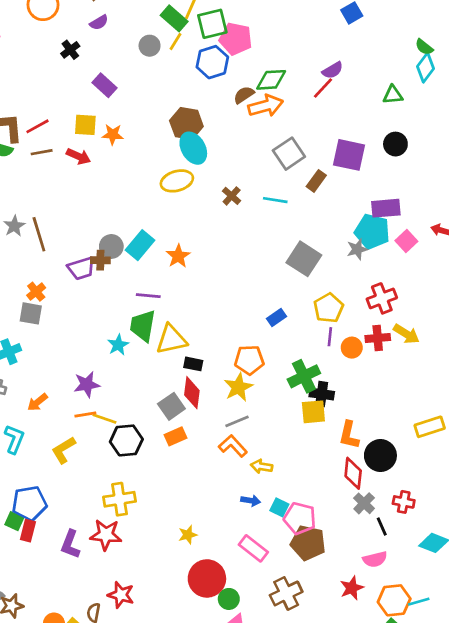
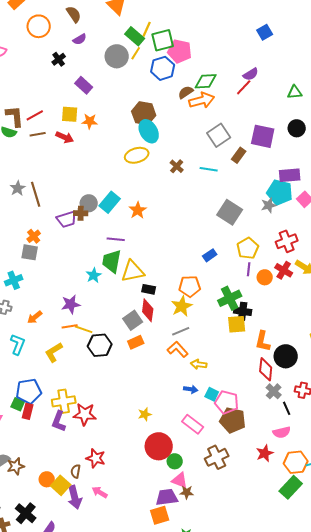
gray circle: (150, 46) -> (117, 56), size x1.5
red cross: (378, 338) -> (284, 270), turned 36
yellow cross: (120, 499) -> (64, 401), moved

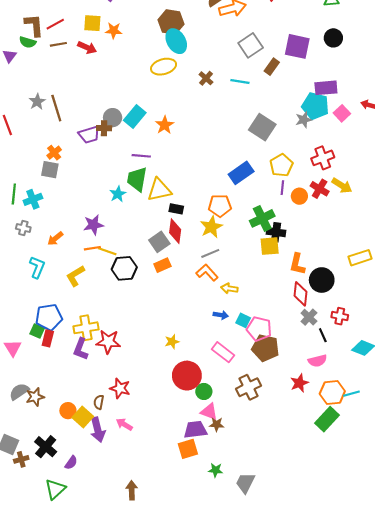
blue rectangle: (210, 255) -> (241, 173), size x1.6

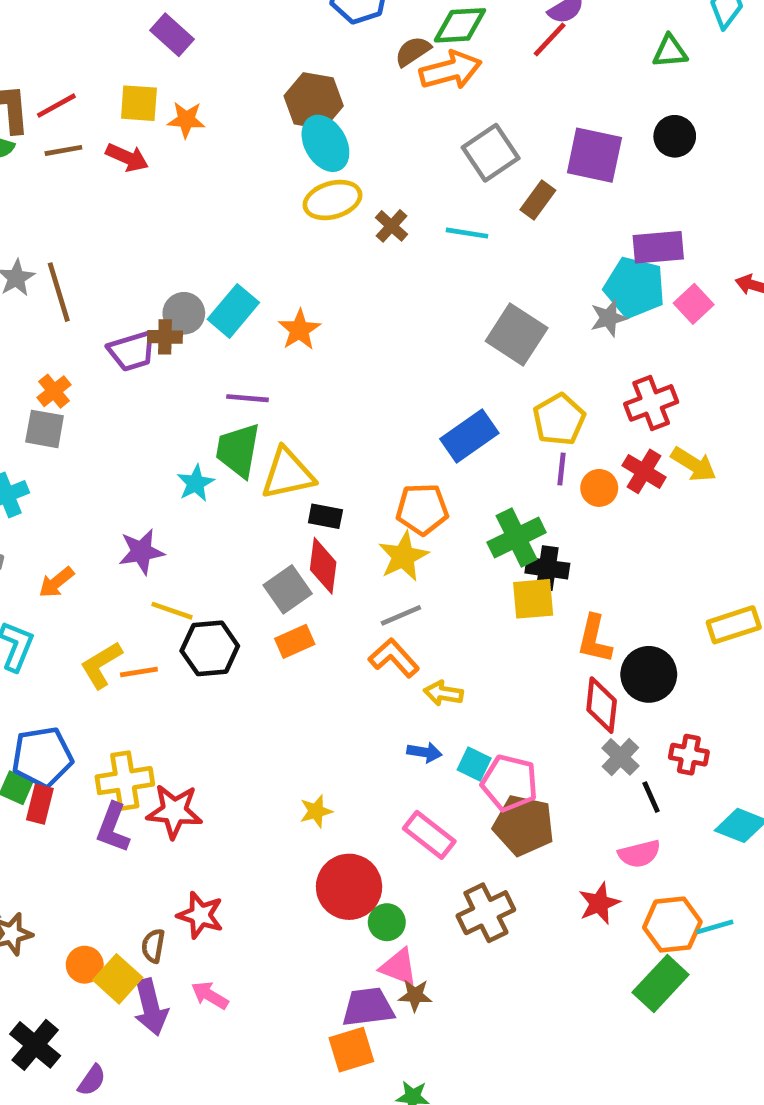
yellow ellipse: (164, 67) -> (333, 200), moved
orange line: (92, 248) -> (139, 672), moved

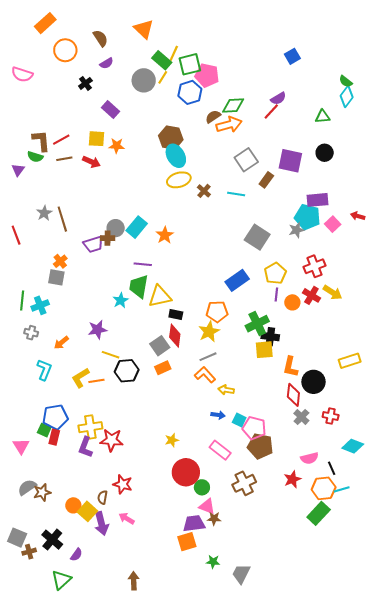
black line: (651, 797) -> (332, 468), moved

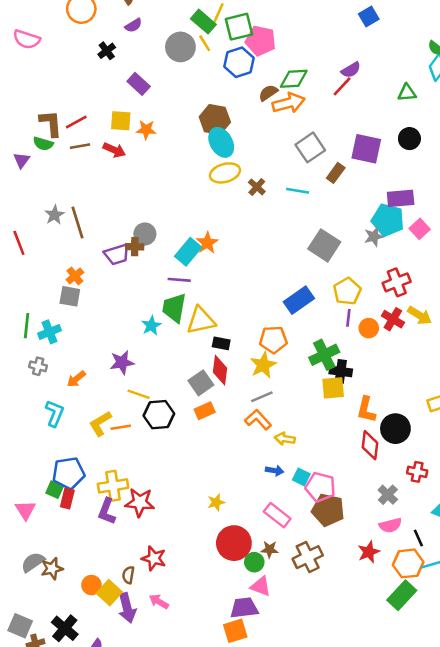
yellow line: (163, 77) -> (205, 43), turned -64
cyan rectangle: (137, 227) -> (188, 252), moved
gray cross: (301, 417) -> (388, 495), moved
brown star: (214, 518) -> (270, 549), moved

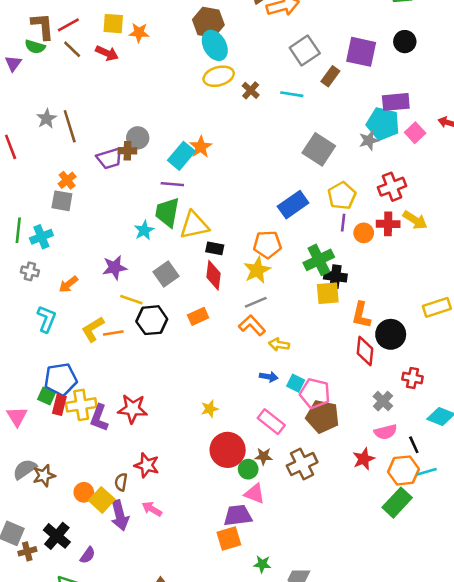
brown line: (80, 146) -> (72, 49), turned 54
red cross: (393, 319) -> (388, 224), turned -30
gray square: (201, 383) -> (166, 274), moved
yellow cross: (113, 486) -> (81, 405), moved

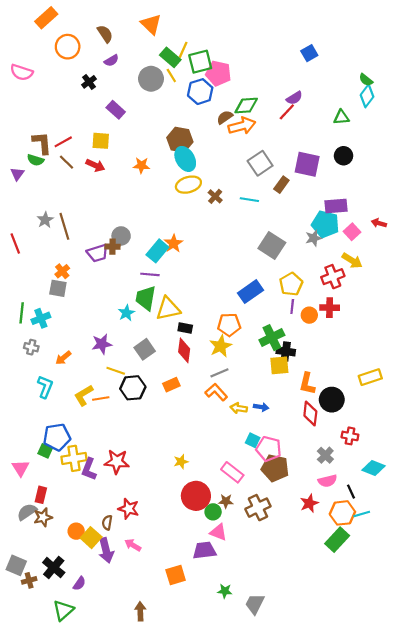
orange star: (139, 33) -> (141, 165), moved
yellow arrow: (415, 220) -> (352, 261), moved
blue arrow: (269, 377) -> (261, 407), moved
red rectangle: (59, 405) -> (41, 495), moved
orange square: (229, 538) -> (176, 575), moved

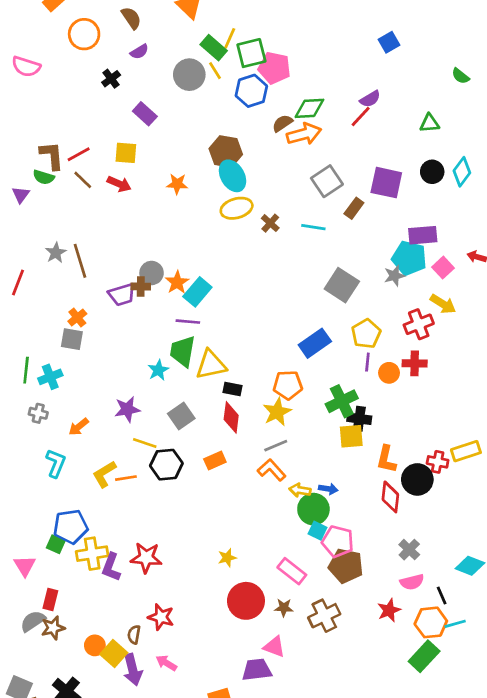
cyan diamond: (367, 96) -> (462, 172), moved
red line: (15, 243) -> (18, 282), turned 42
orange star: (173, 243) -> (177, 282), moved
red cross: (350, 436) -> (438, 462), moved
green circle: (213, 512) -> (313, 509), moved, size x1.5

